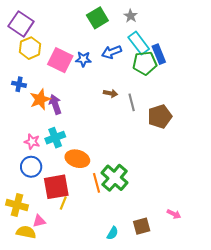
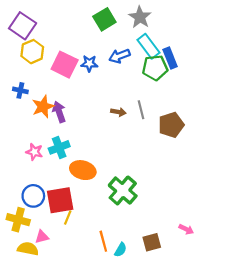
gray star: (131, 16) -> (140, 17), size x1.5
brown arrow: (111, 93) -> (118, 112), moved
blue circle: (31, 167) -> (33, 196), moved
orange line: (96, 183) -> (103, 241), moved

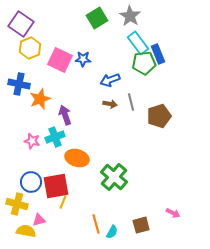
blue arrow: (119, 56) -> (110, 80), moved
blue cross: (20, 90) -> (19, 84), size x1.5
purple arrow: (59, 112) -> (65, 115), moved

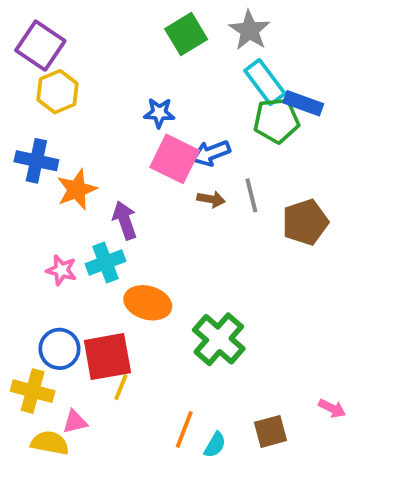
blue rectangle: (158, 54) -> (303, 103), turned -48
pink square: (60, 60) -> (175, 159), moved
orange line: (96, 224) -> (184, 429), turned 36

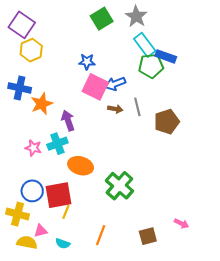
cyan semicircle: (215, 445) -> (63, 243), moved, turned 80

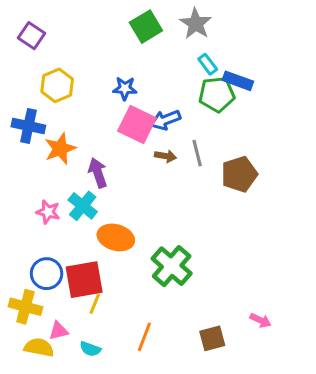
purple square: (22, 25) -> (31, 36), size x0.7
cyan rectangle: (145, 45) -> (208, 64), size x0.6
yellow hexagon: (31, 50) -> (57, 85), moved
cyan cross: (57, 144) -> (83, 206), turned -30

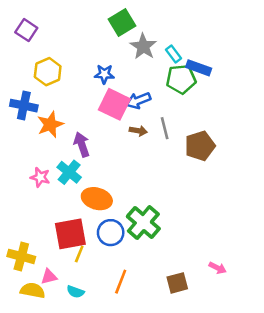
gray star: (196, 24) -> (143, 46), moved
blue circle: (47, 274) -> (111, 233), moved

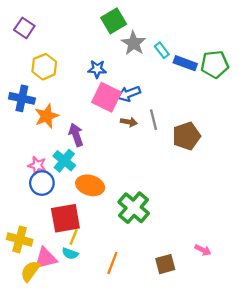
green pentagon: (181, 79) -> (215, 64), moved
blue circle: (111, 233) -> (42, 183), moved
pink triangle: (49, 277) -> (45, 258), size x1.5
yellow semicircle: (33, 290) -> (30, 271), turned -65
cyan semicircle: (75, 292) -> (70, 254), moved

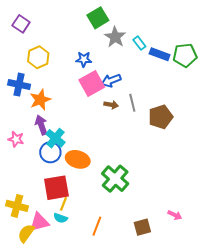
pink square: (107, 97) -> (92, 84), turned 35
purple arrow: (76, 135) -> (41, 125), moved
pink star: (37, 165) -> (16, 139), moved
blue circle: (42, 183) -> (50, 152), moved

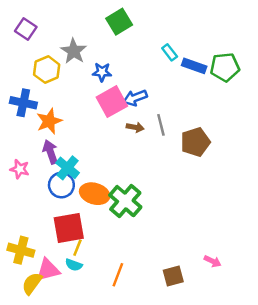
gray star: (115, 37) -> (74, 51), moved
green cross: (115, 179) -> (125, 201), moved

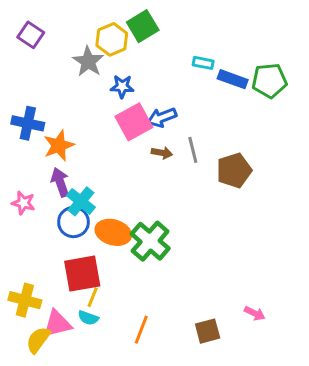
cyan rectangle: (170, 52) -> (203, 63), turned -42
yellow hexagon: (47, 70) -> (112, 39), moved

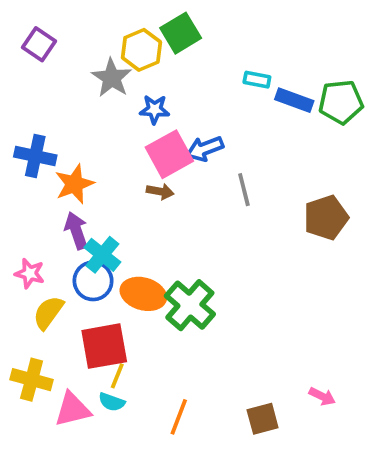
brown arrow: (162, 153) -> (160, 191), moved
brown pentagon: (234, 170) -> (326, 218), moved
pink star: (23, 203) -> (30, 273), moved
yellow semicircle: (38, 340) -> (48, 313), moved

